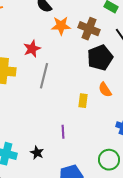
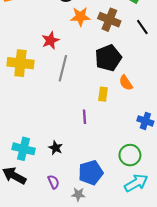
black pentagon: (100, 58) -> (108, 58), moved
purple line: (63, 132) -> (84, 117), moved

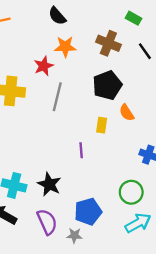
orange star: (80, 17) -> (65, 47), moved
black star: (56, 148) -> (49, 184), size x1.5
purple semicircle: (53, 182) -> (47, 222), size x1.6

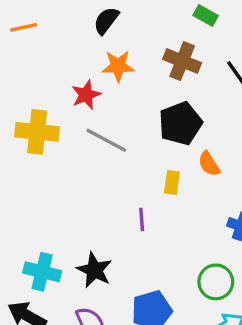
black semicircle: (57, 16) -> (106, 21), turned 78
green rectangle: (133, 18) -> (206, 16), moved
gray line: (57, 97) -> (106, 140), turned -76

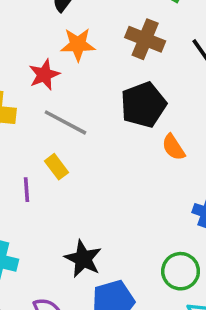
yellow rectangle: (172, 182) -> (57, 167), moved, turned -45
purple line: (142, 220) -> (26, 190), moved
black star: (94, 270) -> (83, 259), moved

